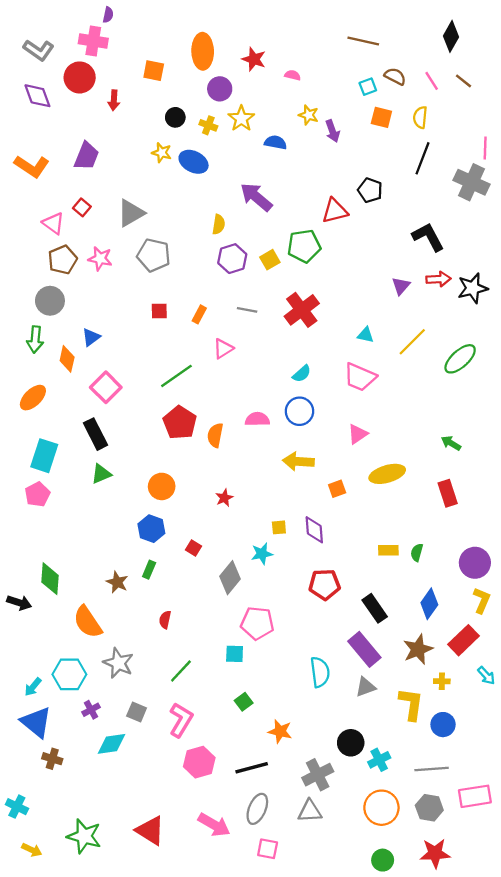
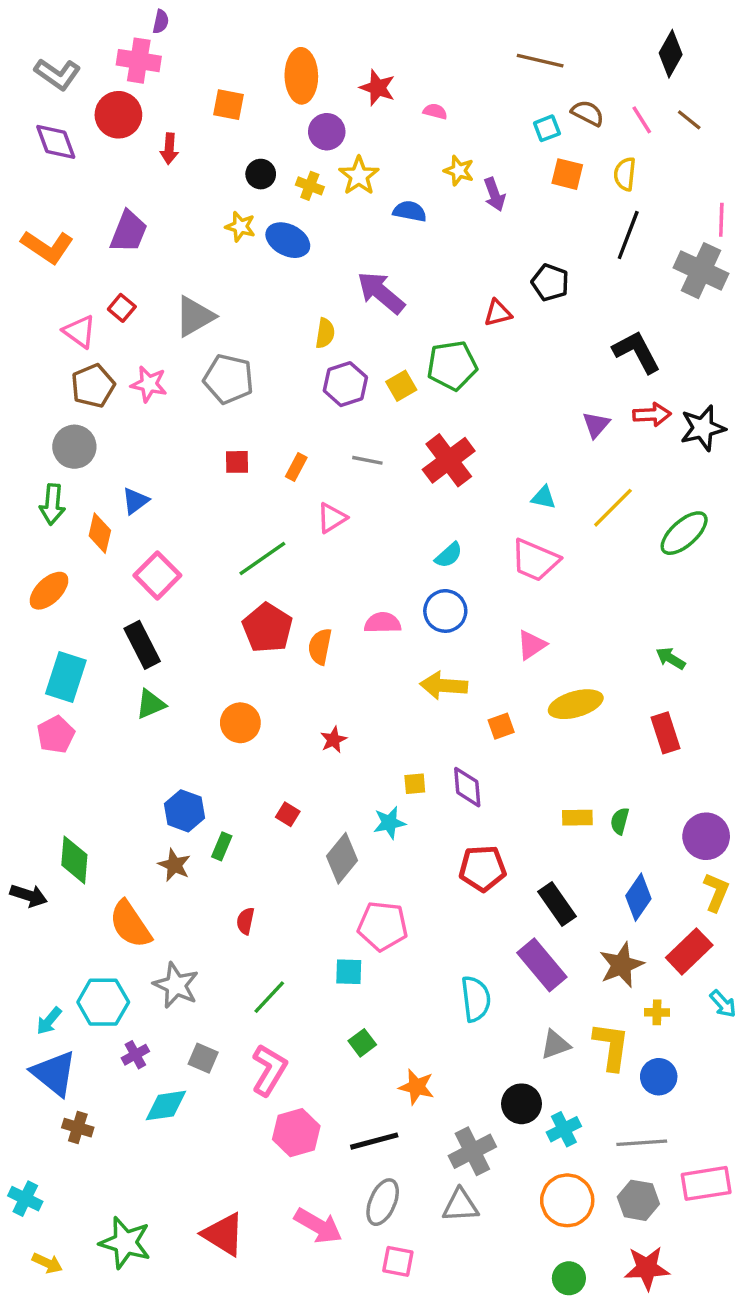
red triangle: (335, 211) -> (498, 313), size x0.7
blue hexagon: (151, 529) -> (184, 811), moved
gray triangle: (366, 687) -> (555, 1045), moved

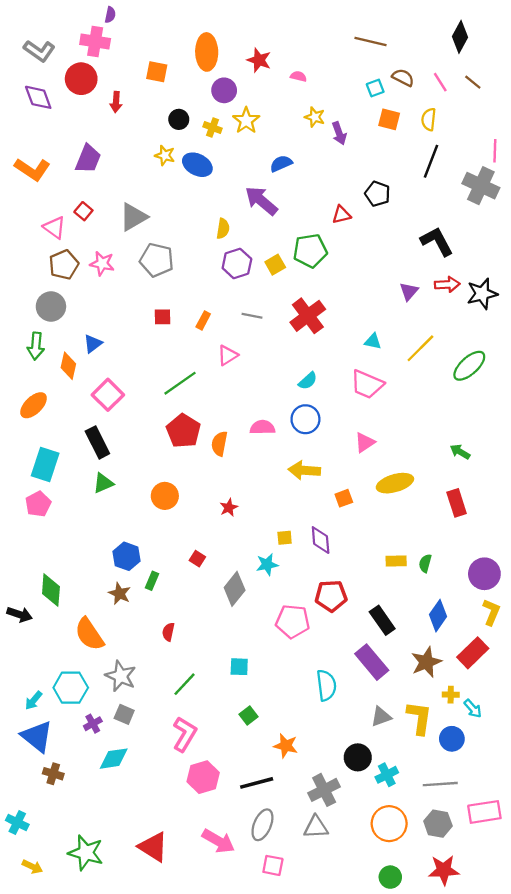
blue semicircle: (410, 211) -> (281, 164), moved, turned -35
pink pentagon: (383, 926) -> (293, 621), moved
cyan arrow: (723, 1004) -> (473, 709), moved
gray square: (203, 1058) -> (124, 714), moved

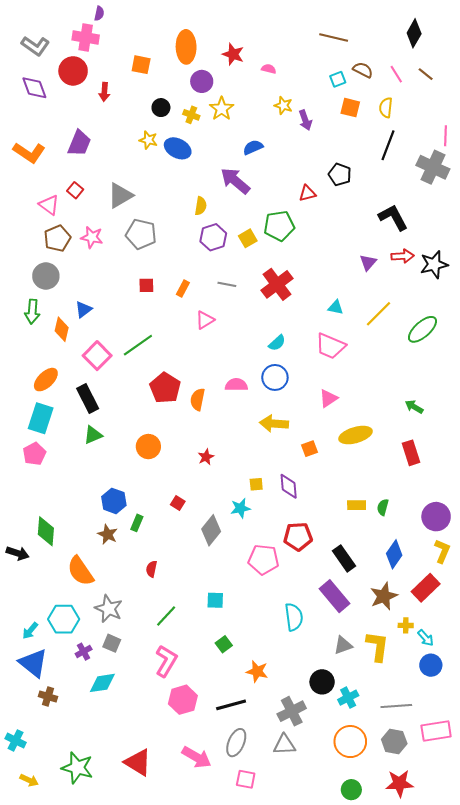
green line: (180, 383) -> (138, 345), moved
orange ellipse: (34, 405) -> (46, 380), moved
blue circle: (452, 739) -> (431, 665), moved

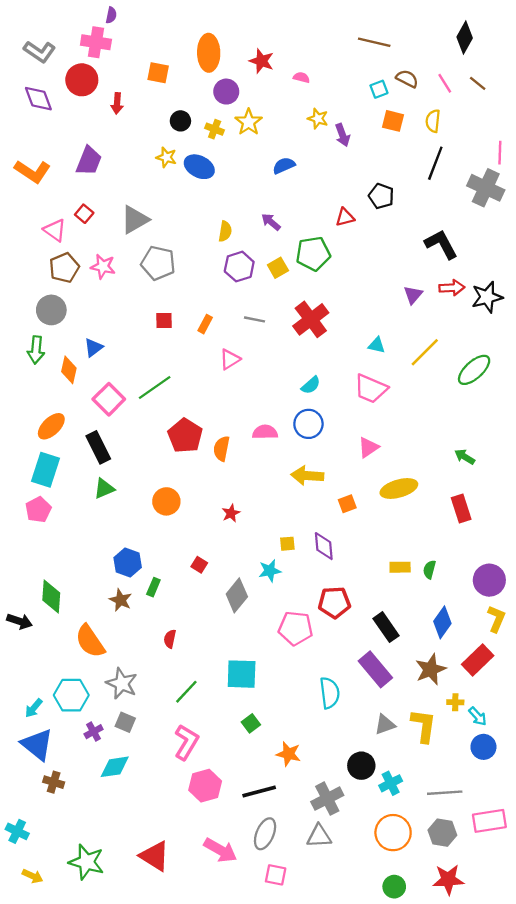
purple arrow: (235, 181) -> (271, 222), moved, size x0.6
cyan square: (215, 600) -> (242, 674), size x1.6

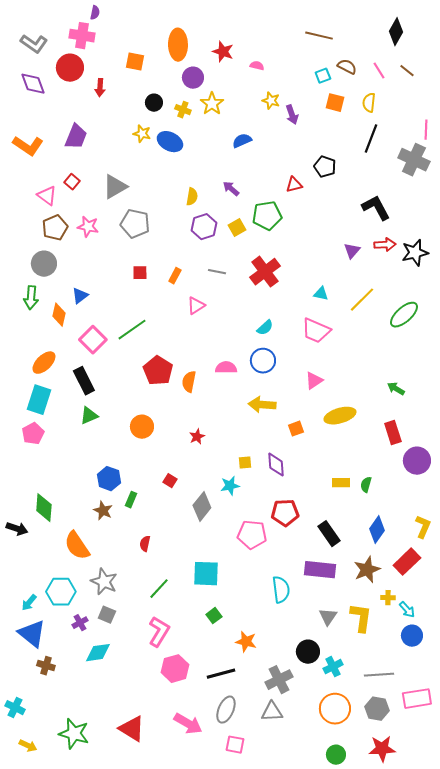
purple circle: (489, 580) -> (417, 461), moved
purple rectangle: (375, 669) -> (320, 570), turned -44
gray triangle: (385, 725) -> (328, 617), turned -36

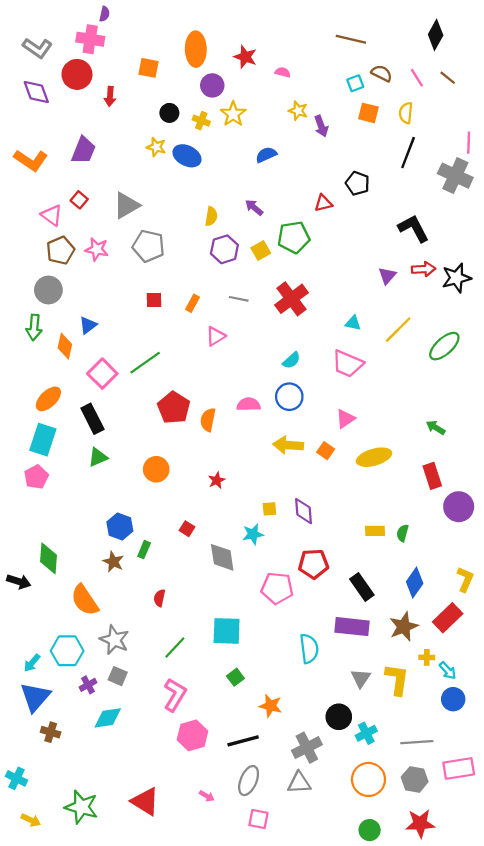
orange square: (296, 429) -> (326, 451), moved, turned -35
gray diamond: (202, 507) -> (222, 557), turned -48
blue triangle: (32, 634) -> (35, 697), turned 32
pink arrow: (188, 724) -> (207, 796), size x0.5

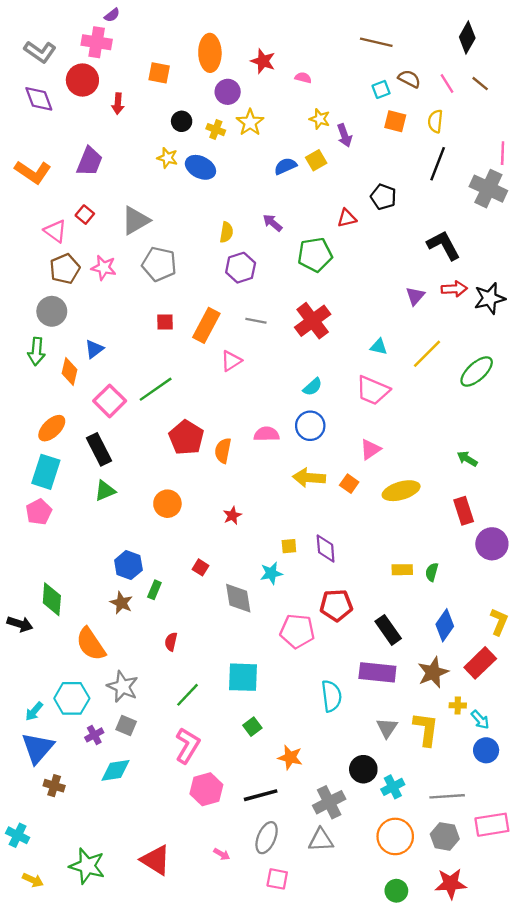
purple semicircle: (104, 14) -> (112, 15), turned 40
yellow square: (261, 250) -> (316, 160), moved
orange rectangle: (192, 303) -> (206, 325), size x1.8

